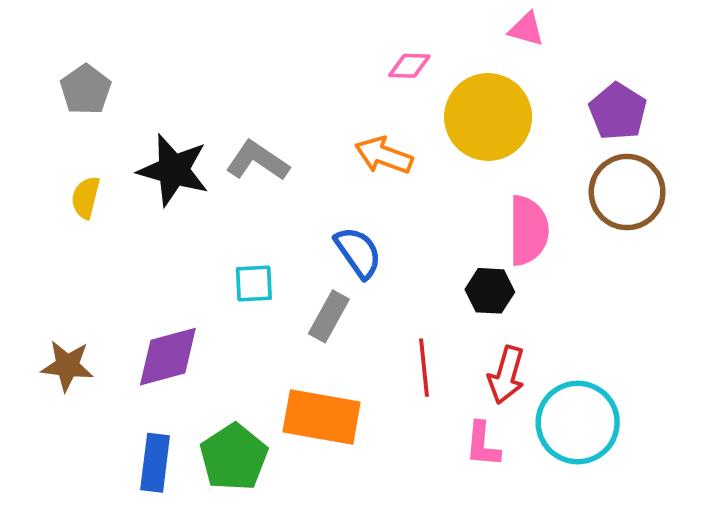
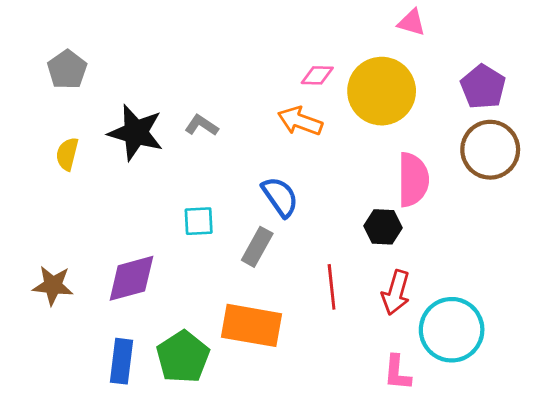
pink diamond: (409, 66) -> (317, 75), moved
gray L-shape: (258, 161) -> (201, 125), size x0.7
pink L-shape: (483, 444) -> (397, 373), moved

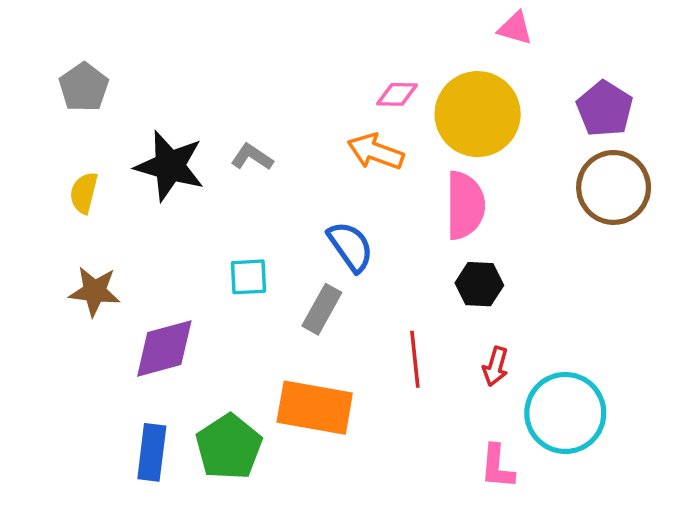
pink semicircle: (413, 180) -> (465, 205), moved
brown star: (53, 285) -> (95, 291), moved
red arrow: (396, 293) -> (495, 366), size x0.7

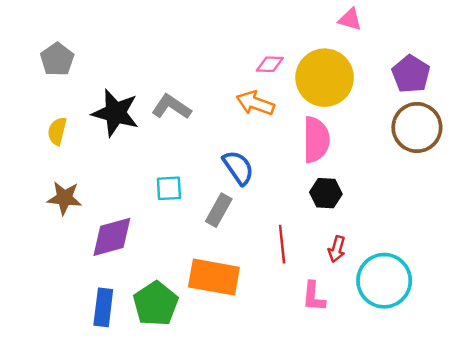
gray L-shape: (252, 157) -> (171, 107), size x1.4
pink L-shape: (497, 467) -> (314, 296), moved

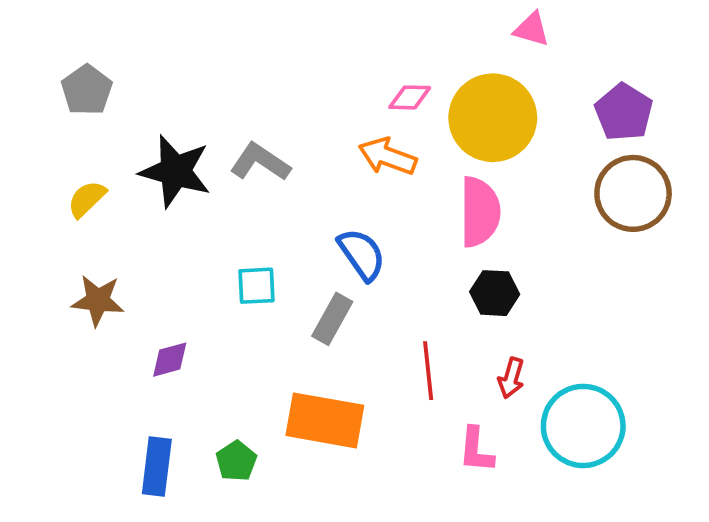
yellow semicircle: (57, 131) -> (87, 199), turned 32
purple diamond: (112, 237) -> (170, 360), size x0.6
green pentagon: (156, 304) -> (236, 461), size x0.6

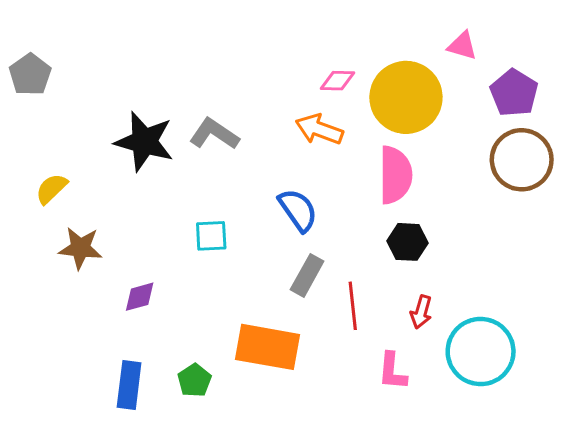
pink triangle: (532, 29) -> (462, 46), moved
gray pentagon: (87, 90) -> (30, 75), moved
yellow semicircle: (87, 199) -> (51, 189), moved
gray rectangle: (332, 319) -> (307, 275), moved

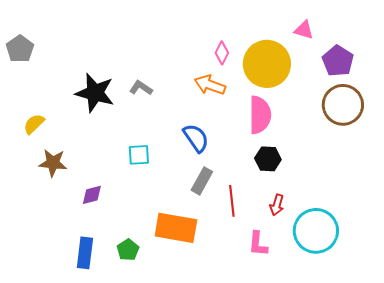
pink diamond: (338, 81) -> (222, 53), turned -65
gray L-shape: (214, 134) -> (141, 88), size x0.7

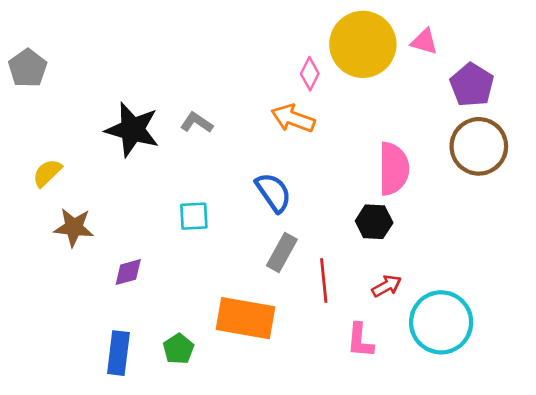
yellow circle: (267, 64) -> (363, 44), moved
pink semicircle: (260, 115) -> (394, 169), moved
red arrow: (277, 205) -> (387, 286), turned -135

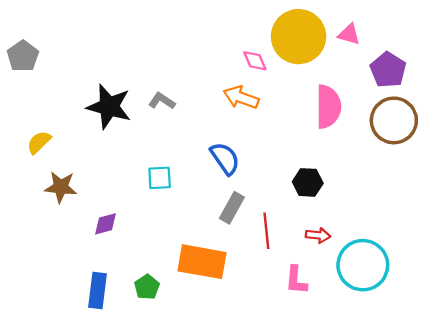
pink diamond: (310, 74) -> (255, 61), turned -50
pink semicircle: (394, 169) -> (328, 107), moved
red arrow: (387, 286) -> (318, 235), turned 35

